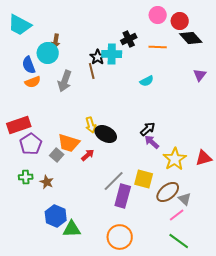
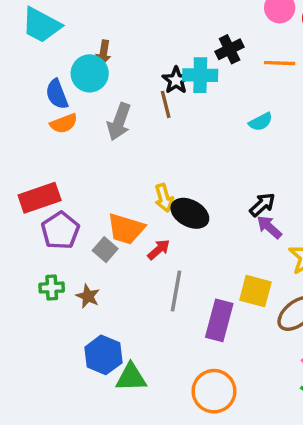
gray line: (114, 181) -> (176, 291), moved, turned -35

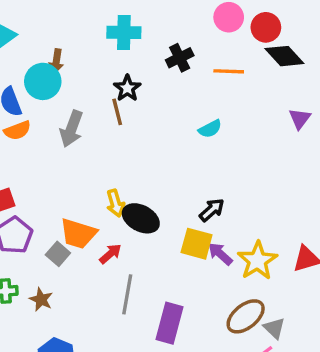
cyan cross: (200, 75) -> (124, 32), moved
purple arrow: (269, 227) -> (220, 254), moved
yellow square: (255, 291) -> (197, 244), moved

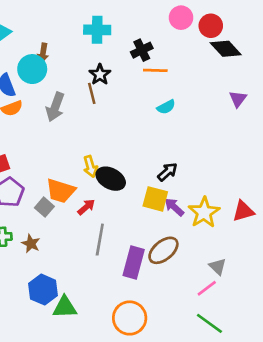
orange line: (229, 71) -> (155, 70), moved
brown ellipse: (246, 316) -> (163, 250), moved

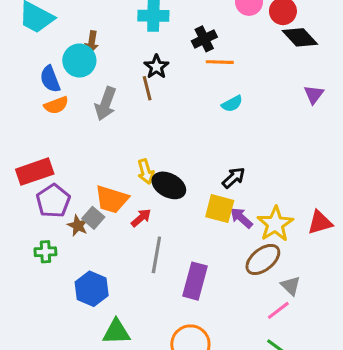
brown star: (31, 244) -> (78, 226), moved
brown ellipse: (163, 250) -> (263, 259), moved
blue hexagon: (43, 290) -> (92, 289), moved

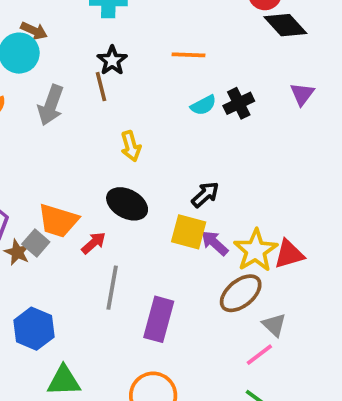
black cross: (204, 39) -> (239, 103), moved
brown arrow: (92, 42) -> (34, 31), turned -75
yellow arrow: (146, 172) -> (131, 146), moved
red triangle: (320, 222) -> (289, 254), moved

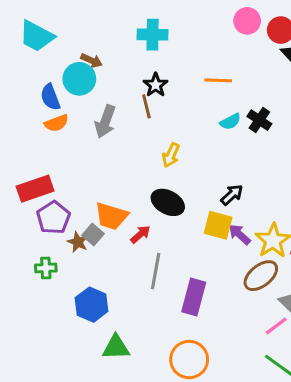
black cross: (239, 103) -> (259, 120), turned -30
yellow arrow: (131, 146) -> (171, 155), turned 40

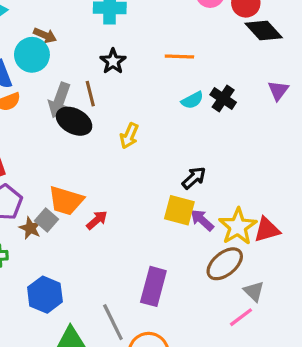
brown line: (146, 106) -> (90, 94), moved
black ellipse: (168, 202) -> (74, 121), moved
gray line: (156, 271) -> (113, 322), moved, turned -36

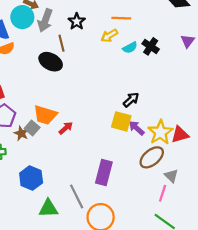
gray arrow: (59, 100) -> (45, 20), moved
yellow arrow: (129, 136) -> (109, 36), moved, turned 35
pink line: (241, 317) -> (163, 193), turned -35

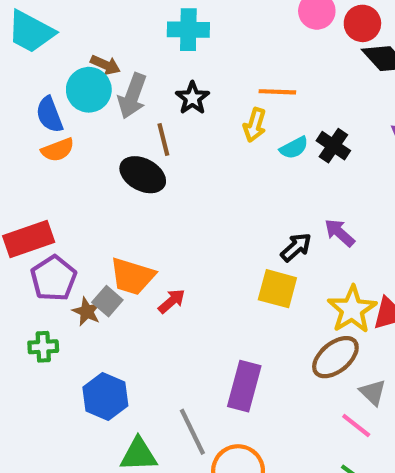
yellow arrow: (109, 36) -> (255, 125), turned -42
purple arrow: (136, 128) -> (340, 233), moved
pink line: (163, 193) -> (356, 426), turned -70

